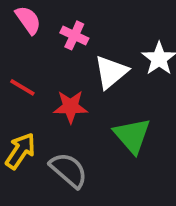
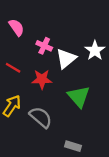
pink cross: (74, 35) -> (44, 46), moved

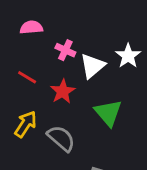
pink semicircle: (17, 27) -> (31, 27), turned -60
red star: (42, 79) -> (63, 91), turned -30

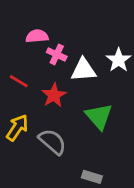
pink semicircle: (31, 27) -> (37, 36), moved
white triangle: (92, 66) -> (83, 70), turned 36

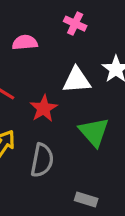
pink cross: (57, 54) -> (75, 24), moved
gray semicircle: (52, 142) -> (42, 160), turned 60

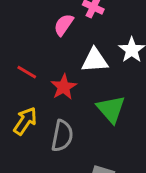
pink semicircle: (25, 42) -> (64, 25), moved, turned -50

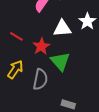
green triangle: (111, 109) -> (60, 61), moved

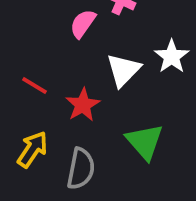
white triangle: (62, 28) -> (123, 70), turned -42
green triangle: (60, 61) -> (145, 142), moved

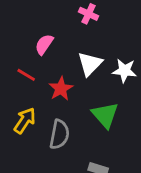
pink semicircle: (83, 24) -> (44, 44), moved
white star: (172, 57) -> (125, 71), moved, turned -30

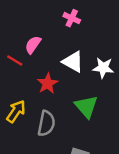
white triangle: (90, 64) -> (73, 62), turned -45
red line: (26, 75) -> (15, 60), moved

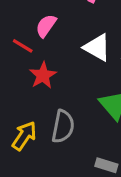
red star: (47, 83) -> (43, 75), moved
yellow arrow: (16, 111) -> (24, 136), moved

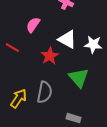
red line: (23, 46) -> (12, 48), moved
red star: (43, 75) -> (50, 56), moved

